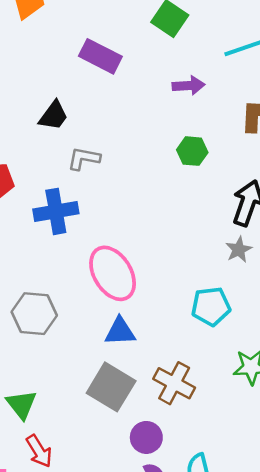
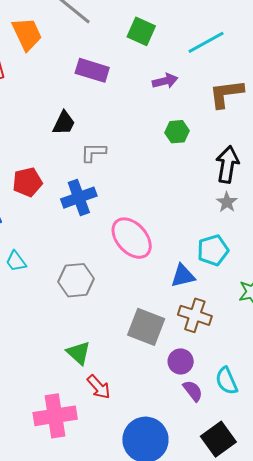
blue triangle: (120, 331) -> (183, 276), moved

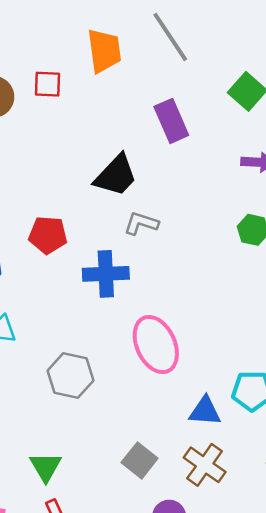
purple rectangle: (92, 70) -> (171, 121), turned 32
black trapezoid: (64, 123) -> (116, 175), size x1.4
gray square: (146, 327) -> (140, 460), size x0.7

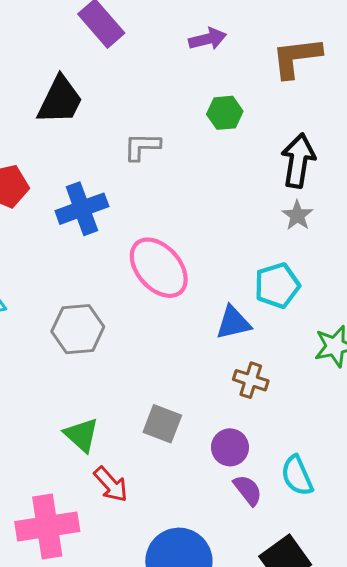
gray L-shape: (141, 223) -> (142, 146), moved
gray square: (140, 460) -> (162, 424), moved
brown cross: (205, 465) -> (251, 380), size x0.7

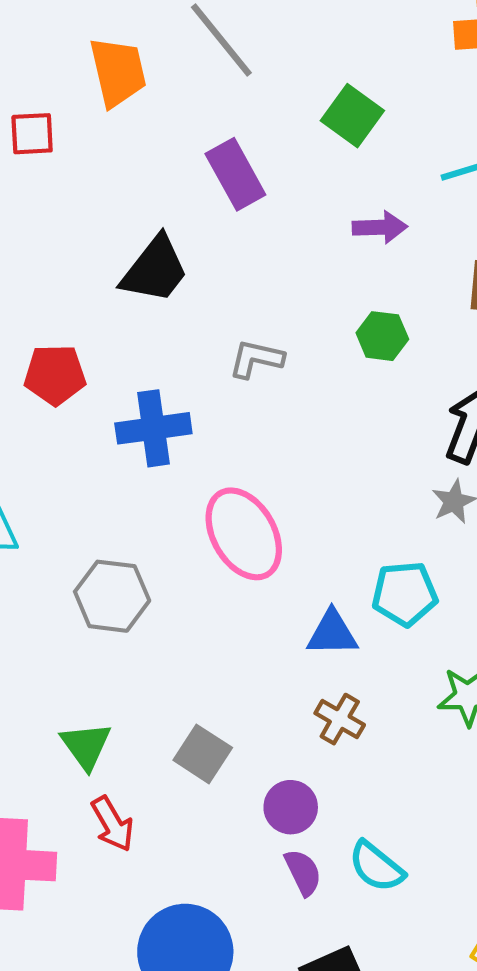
cyan semicircle: (297, 476) -> (376, 867), turned -39

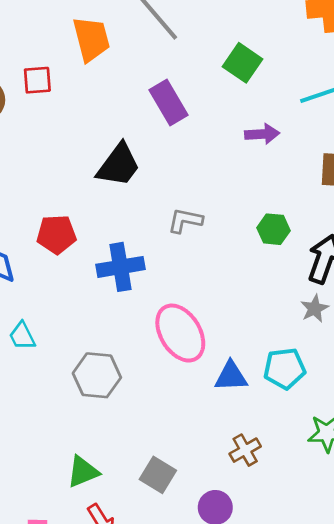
green hexagon: (382, 336) -> (273, 229), moved
blue triangle: (332, 633) -> (231, 376), moved
brown cross: (340, 719) -> (245, 450), turned 32
green triangle: (86, 746) -> (83, 472), turned 45

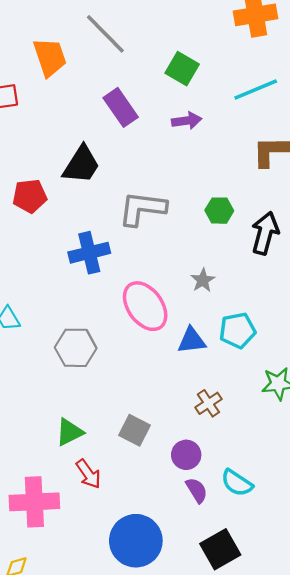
purple arrow: (262, 134) -> (187, 121), moved
gray L-shape: (185, 221) -> (142, 209), size x1.6
red pentagon: (56, 234) -> (30, 196), moved
gray star: (314, 309) -> (203, 280), moved

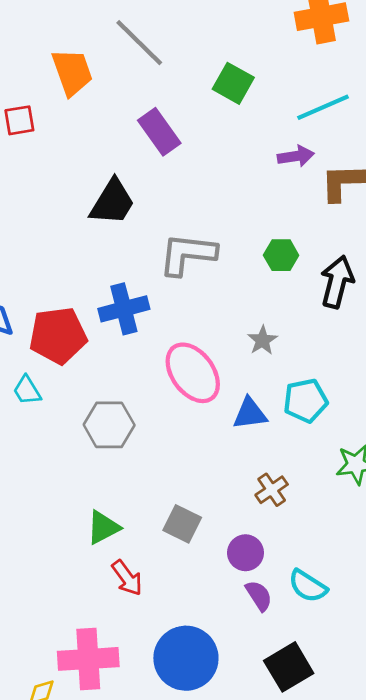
purple arrow: (187, 121) -> (296, 156), moved
red pentagon: (30, 196) -> (58, 335), moved, size x1.4
pink cross: (34, 502) -> (88, 659), moved

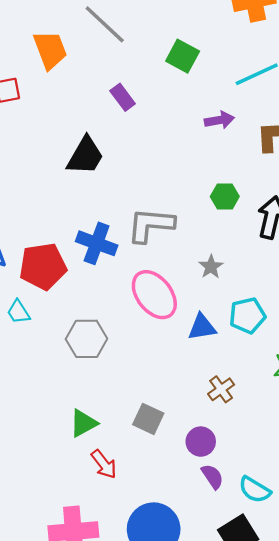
purple rectangle: (159, 132) -> (123, 97), size x0.7
purple arrow: (296, 156) -> (219, 120), moved
gray L-shape: (187, 254) -> (151, 225), moved
blue cross: (124, 309) -> (97, 243), turned 36
cyan semicircle: (308, 586) -> (255, 490), moved

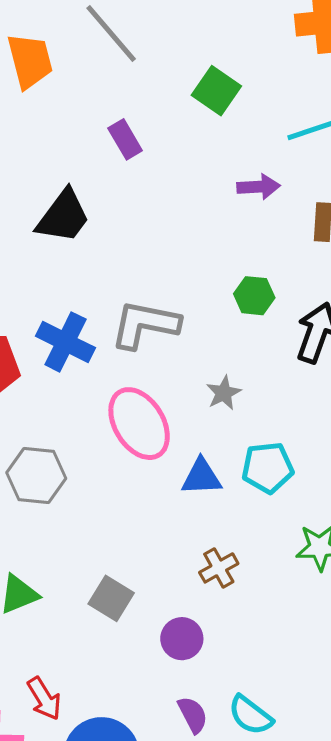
red arrow: (104, 464) -> (44, 699), moved
purple semicircle: (212, 477) -> (193, 715), moved

